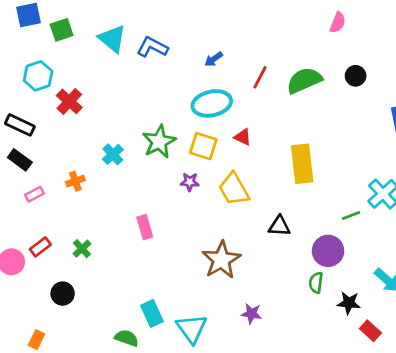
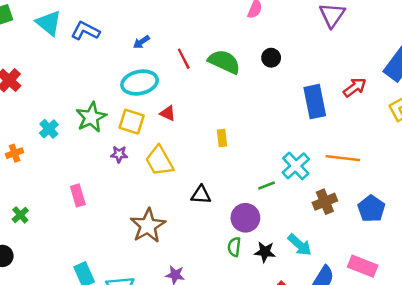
red line: (260, 77) -> (184, 59), turned -55
green semicircle: (304, 80) -> (224, 62), turned 48
yellow rectangle: (302, 164) -> (222, 138), size x0.5
black star: (349, 303) -> (265, 252), moved

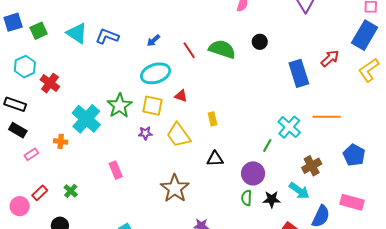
cyan cross: (49, 129) -> (86, 119), size x1.8
yellow rectangle: (222, 138) -> (213, 119), moved
orange cross: (15, 153) -> (61, 141), turned 32
green line: (267, 185) -> (267, 146), turned -32
brown cross: (325, 202) -> (312, 166), moved

